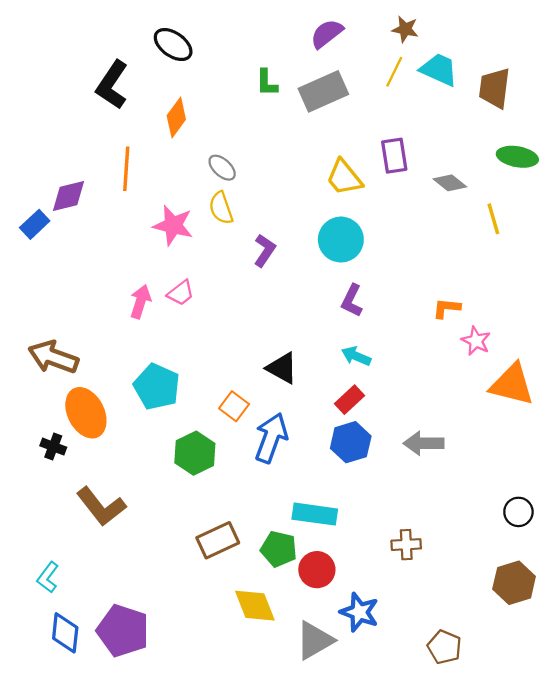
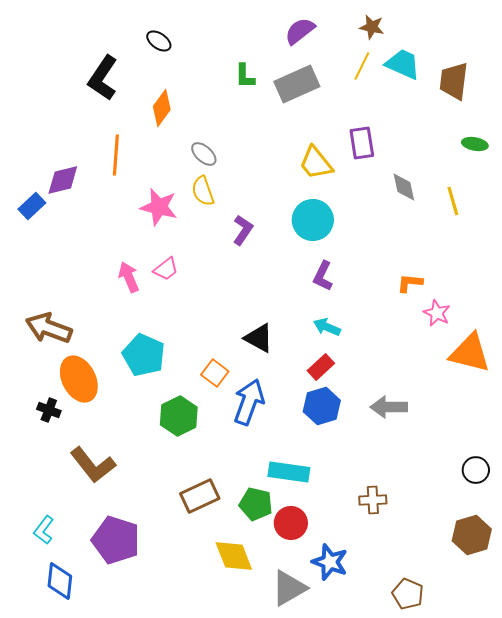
black ellipse: (173, 45) -> (159, 41), size x0.7
green ellipse: (517, 157) -> (475, 144), size x0.7
gray diamond: (450, 183) -> (404, 187), moved, turned 40
pink arrow: (140, 302) -> (129, 277), turned -40
purple pentagon: (123, 631) -> (116, 540), moved

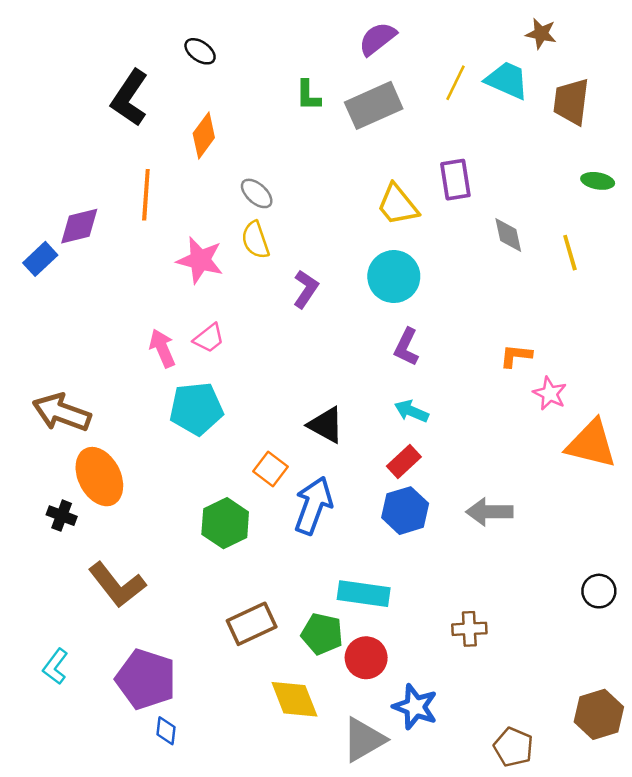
brown star: (372, 27) -> (541, 34), moved
cyan pentagon: (144, 355) -> (196, 409), moved, turned -30
brown hexagon: (472, 535) -> (599, 714), moved
blue diamond: (60, 581) -> (166, 731), moved, size x0.6

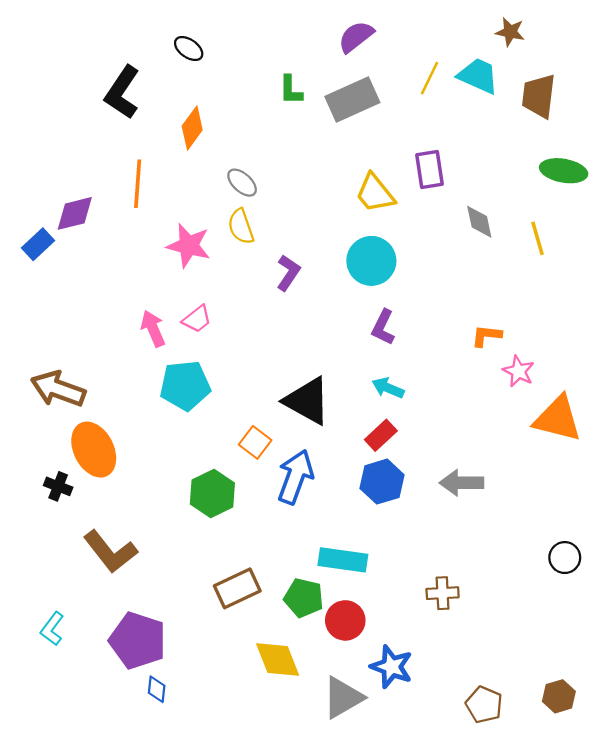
green ellipse: (598, 181) -> (564, 171), size x1.5
black triangle: (326, 425) -> (307, 401), size x1.4
brown hexagon: (599, 714) -> (559, 696), moved, size x0.7

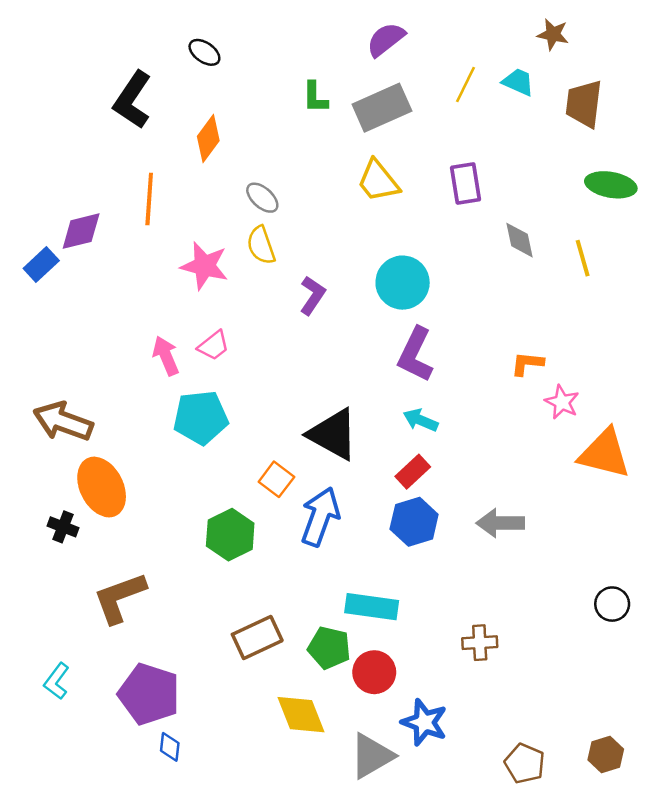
cyan trapezoid: (478, 76) -> (518, 82), size x0.7
yellow trapezoid: (375, 193) -> (378, 181), moved
purple L-shape: (383, 327) -> (415, 355), size x1.4
brown L-shape: (110, 552) -> (120, 598), turned 108

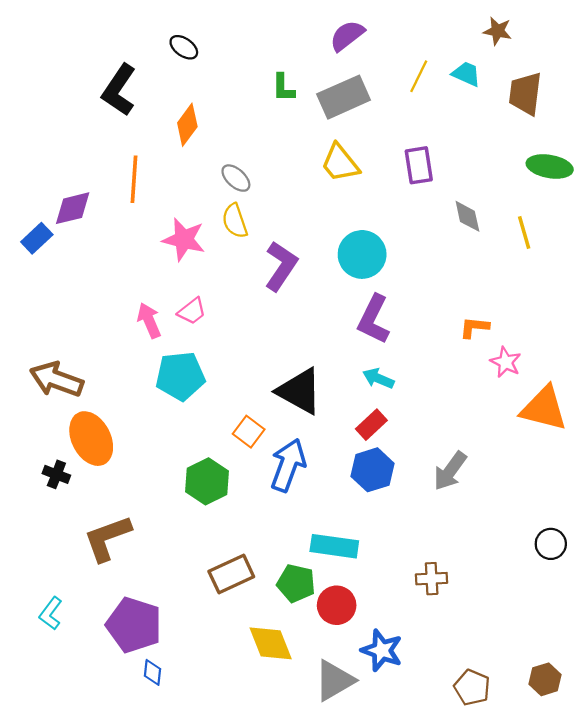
purple L-shape: (312, 295) -> (281, 266), size x1.4
gray arrow: (500, 523) -> (450, 471), turned -54

